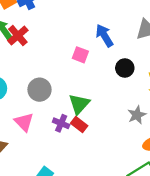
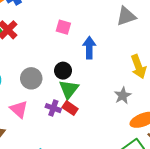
blue arrow: (104, 36) -> (89, 48), moved, turned 35
pink square: (80, 55) -> (63, 27), moved
black circle: (125, 68) -> (63, 71), moved

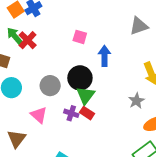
black circle: (63, 71) -> (80, 78), size x1.5

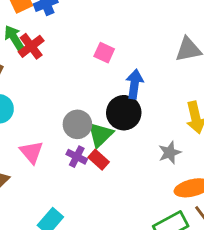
black circle: (80, 78) -> (124, 113), moved
gray circle: (50, 86) -> (77, 124), moved

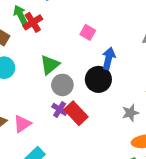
green triangle: (100, 135) -> (50, 65), moved
pink triangle: (31, 152) -> (22, 124), moved, turned 30
red rectangle: (99, 160) -> (76, 113), size x1.5

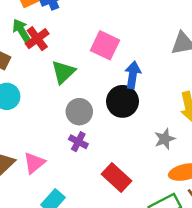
pink square: (88, 32) -> (105, 45), size x1.5
green triangle: (50, 65) -> (63, 72), moved
red rectangle: (76, 113) -> (116, 177), moved

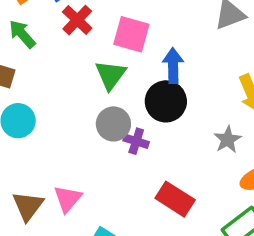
red cross: (37, 39) -> (77, 20), moved
green triangle: (63, 72) -> (111, 75), moved
purple cross: (78, 142) -> (136, 141), moved

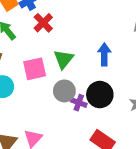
pink square: (131, 34) -> (35, 69), moved, turned -30
black circle: (166, 101) -> (100, 95), moved

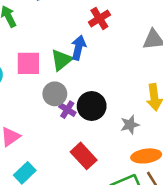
red cross: (43, 23) -> (99, 18), moved
blue arrow: (104, 54) -> (78, 48), moved

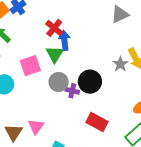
red cross: (99, 18) -> (54, 28), moved
gray star: (130, 125) -> (120, 64), moved

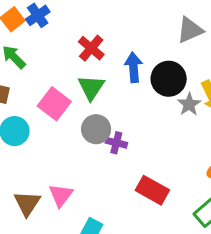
blue arrow: (64, 40) -> (134, 67), moved
pink square: (30, 66) -> (54, 104), turned -35
black circle: (90, 82) -> (169, 79), moved

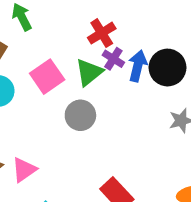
black circle: (169, 79) -> (168, 68), moved
purple cross: (116, 143) -> (113, 59), moved

